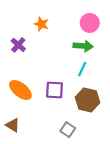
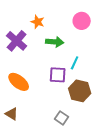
purple cross: (18, 45) -> (17, 41), size x1.5
green arrow: (83, 46) -> (55, 42), moved
purple square: (55, 90) -> (58, 75), moved

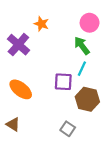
green arrow: (55, 42) -> (82, 46), moved, turned -132

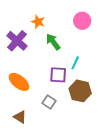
green arrow: (82, 46) -> (53, 42), moved
brown triangle: (13, 124) -> (20, 117), moved
gray square: (68, 129) -> (49, 102), moved

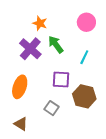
purple cross: (17, 41) -> (30, 49), moved
cyan line: (75, 63) -> (84, 57), moved
orange ellipse: (19, 82) -> (20, 87), turned 70

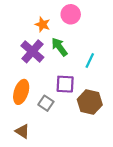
pink circle: (86, 22) -> (71, 14), moved
gray square: (51, 108) -> (46, 103), moved

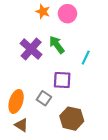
orange star: (43, 24) -> (43, 12), moved
orange ellipse: (21, 92) -> (16, 101), moved
brown hexagon: (90, 102) -> (72, 119), moved

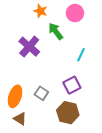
pink circle: (67, 14) -> (75, 13), moved
green arrow: (57, 45) -> (56, 31), moved
purple square: (62, 80) -> (72, 85), moved, turned -30

